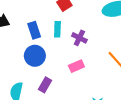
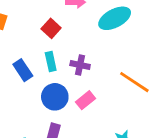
blue circle: (35, 56) -> (55, 97), moved

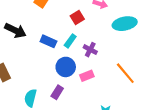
cyan rectangle: (51, 61) -> (70, 41), turned 32
blue rectangle: (23, 70) -> (48, 41), turned -49

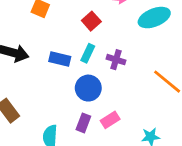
pink rectangle: (87, 76) -> (110, 120), moved

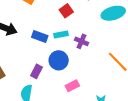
cyan rectangle: (88, 53) -> (61, 34), turned 48
purple rectangle: (83, 123) -> (37, 71), moved

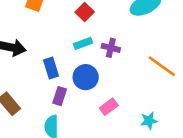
blue rectangle: (40, 37) -> (51, 68), moved, turned 63

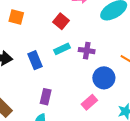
blue rectangle: (51, 68) -> (35, 60), moved
blue circle: (86, 77) -> (104, 78), moved

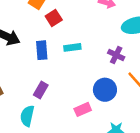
red square: (61, 21) -> (54, 18), moved
purple cross: (87, 51) -> (116, 55), moved

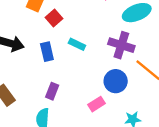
cyan rectangle: (72, 47) -> (77, 44), turned 42
purple cross: (116, 55) -> (121, 45), size x1.5

